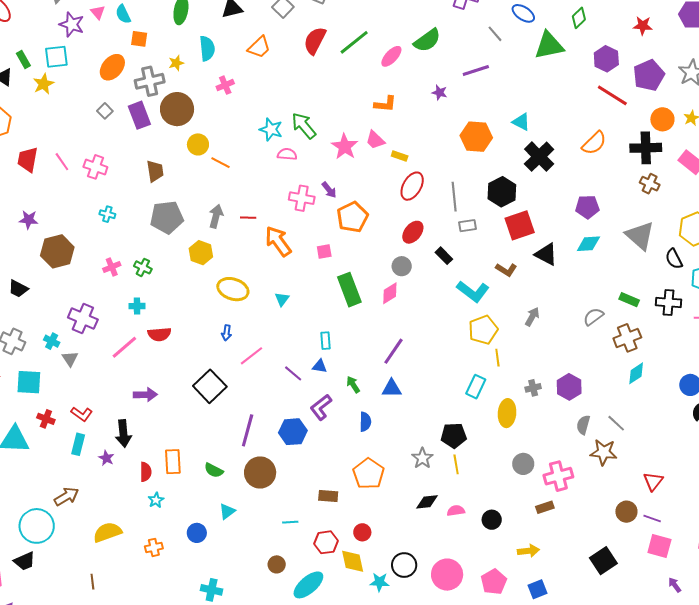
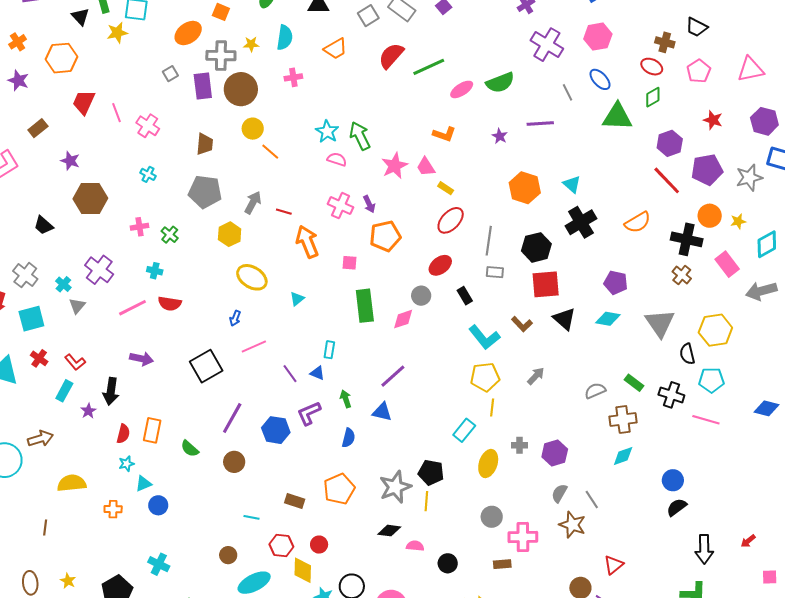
cyan square: (29, 382) -> (31, 319), turned -32
gray star: (422, 458) -> (395, 487), size x1.5
brown circle: (260, 473) -> (234, 462), size x0.7
cyan triangle: (227, 511) -> (144, 484), moved

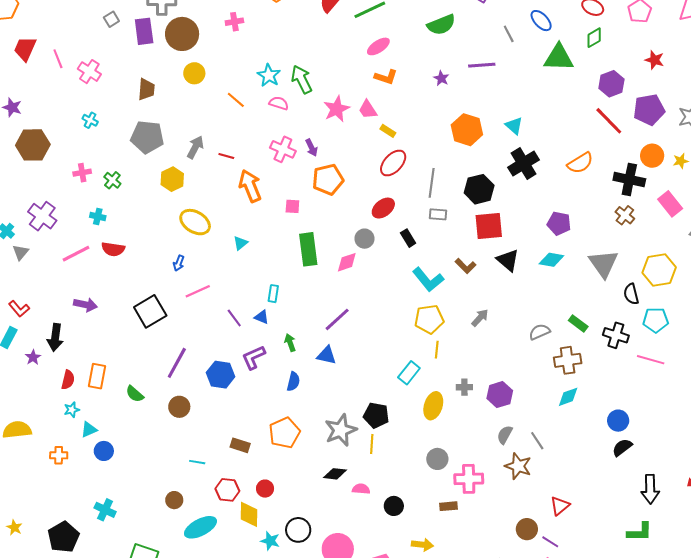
pink ellipse: (462, 89) -> (378, 46), moved
orange line: (270, 152) -> (236, 100), moved

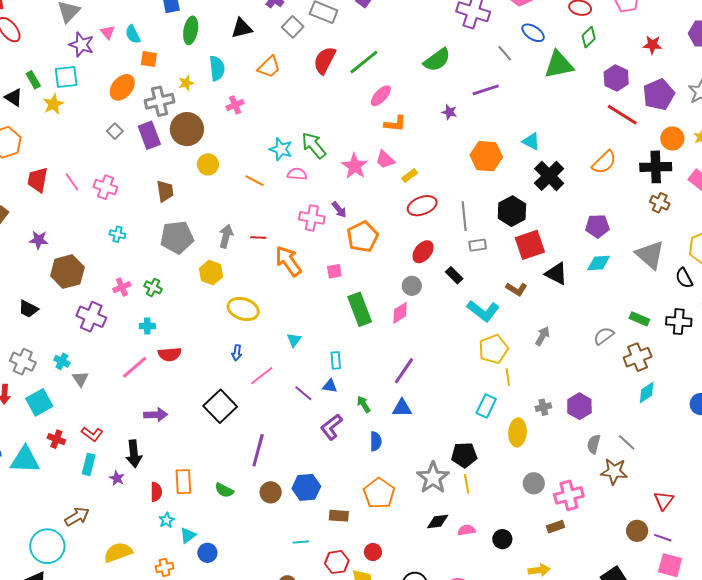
yellow rectangle: (388, 131) -> (410, 176), turned -56
red ellipse: (393, 163) -> (422, 206), turned 40
purple cross: (42, 216) -> (91, 317), moved
cyan triangle: (240, 243) -> (294, 340), moved
blue hexagon: (221, 375) -> (306, 487), moved

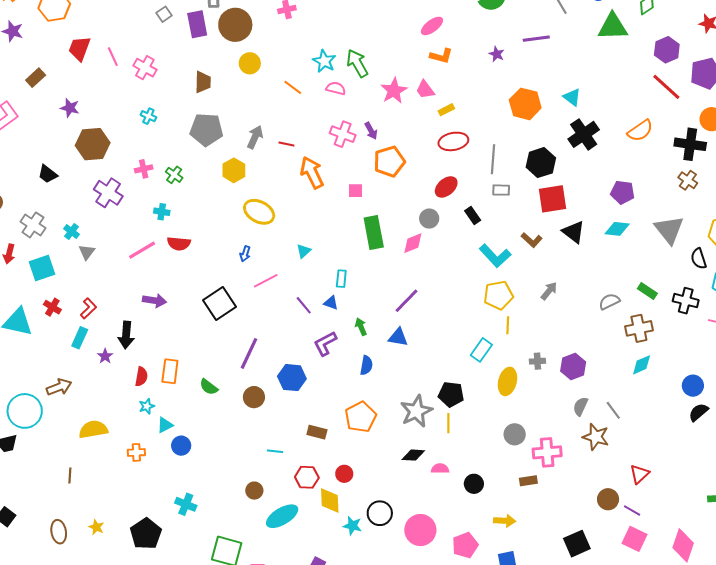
red L-shape: (92, 434) -> (88, 308), turned -90
blue hexagon: (306, 487) -> (292, 378), moved

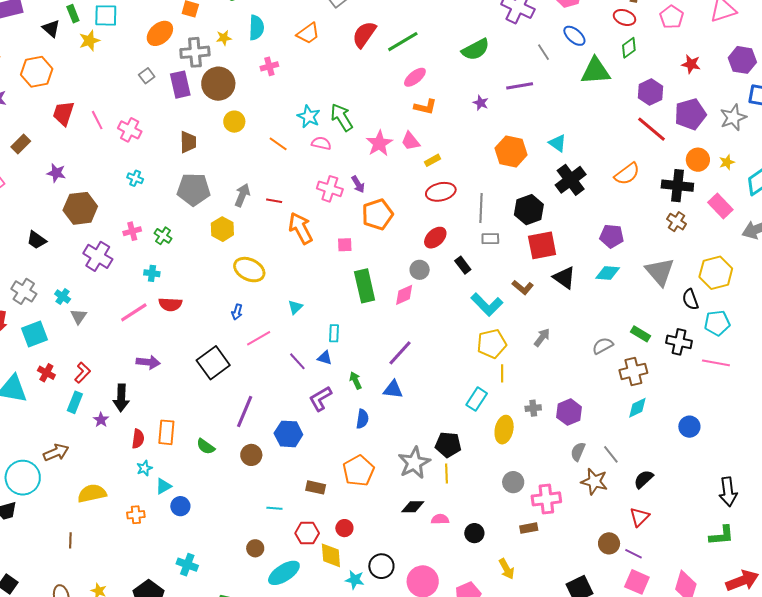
black semicircle: (698, 412) -> (644, 479), moved
yellow arrow: (505, 521) -> (506, 569), turned 60

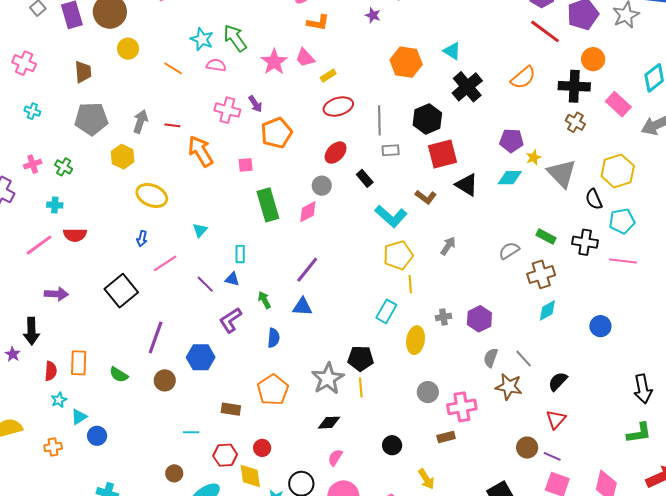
yellow star: (727, 162) -> (534, 157), moved
pink semicircle: (440, 519) -> (335, 458), moved, turned -54

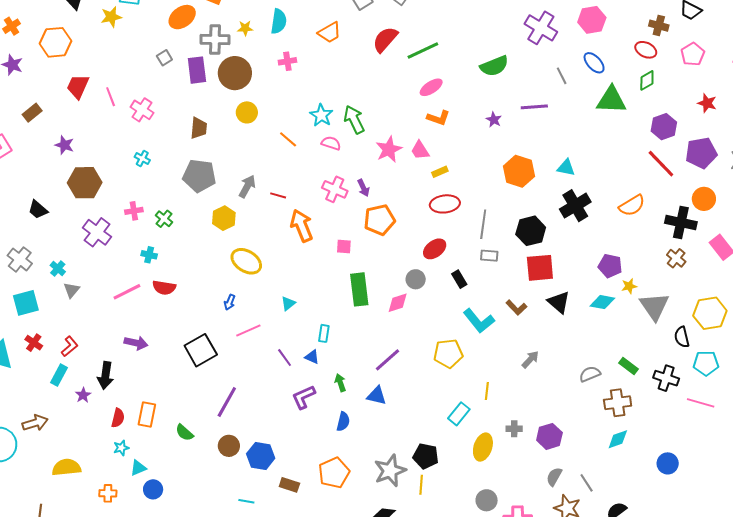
cyan triangle: (452, 51) -> (566, 168), turned -30
yellow pentagon: (398, 255) -> (448, 353), moved
blue hexagon: (201, 357) -> (261, 456), moved

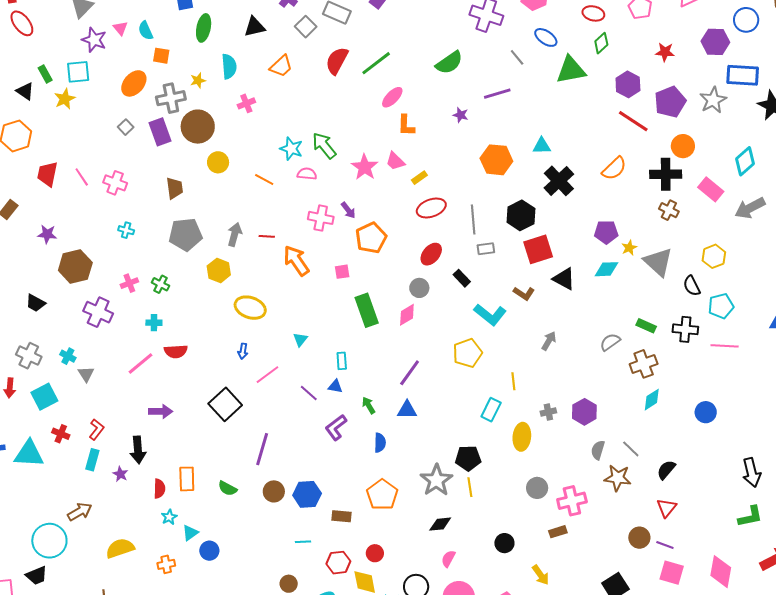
orange L-shape: (438, 118) -> (406, 125), turned 85
yellow hexagon: (710, 313) -> (714, 256), size x0.7

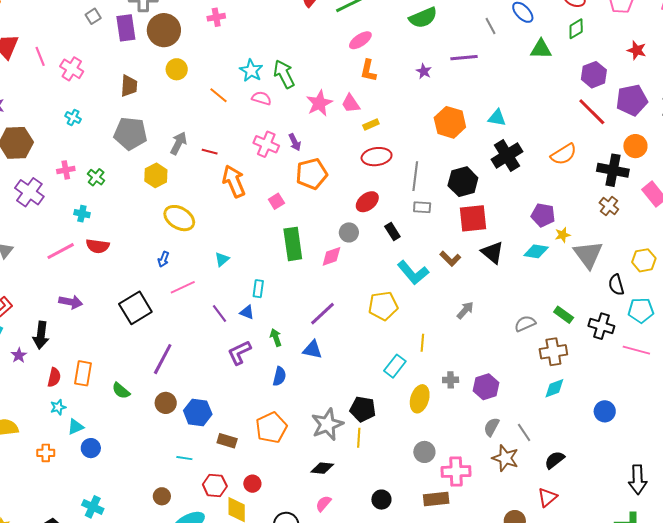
green triangle: (571, 70) -> (541, 49), size x0.7
pink square: (342, 272) -> (276, 201), turned -35
brown rectangle: (558, 532) -> (436, 499), size x1.4

